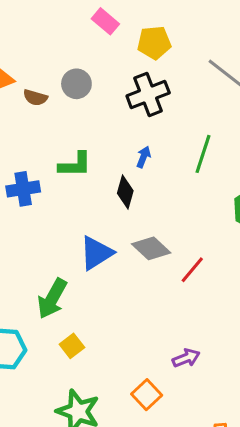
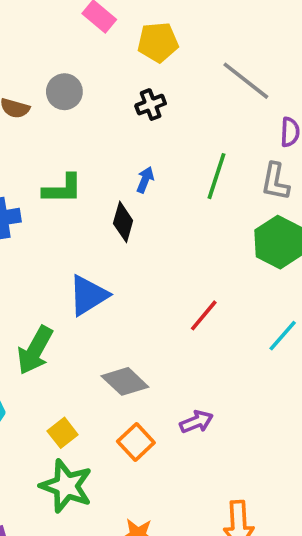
black cross: (148, 94) -> (151, 105), size x0.6
gray diamond: (151, 248) -> (125, 381), moved
yellow square: (72, 346) -> (63, 433), moved
orange square: (147, 395) -> (136, 442), moved

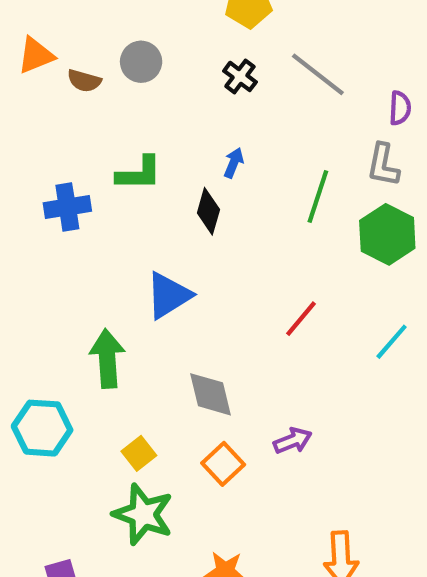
gray line: (246, 81) -> (318, 74), moved
black cross: (151, 105) -> (240, 76), turned -32
green line: (217, 176) -> (318, 196), moved
green arrow: (35, 350) -> (107, 359), turned 147
gray diamond: (125, 381) -> (211, 394), turned 33

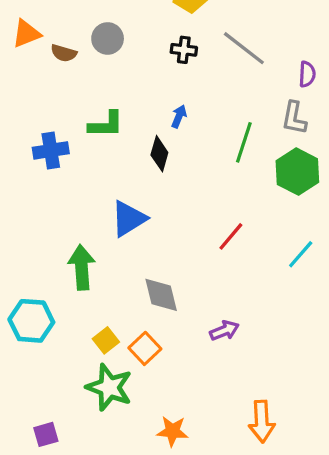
black cross: (240, 76) -> (184, 50), turned -30
orange square: (223, 464) -> (145, 348), moved

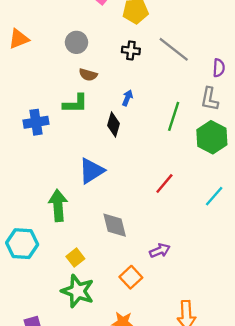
brown semicircle: (64, 53) -> (88, 75), moved
orange square: (145, 348) -> (131, 277), moved

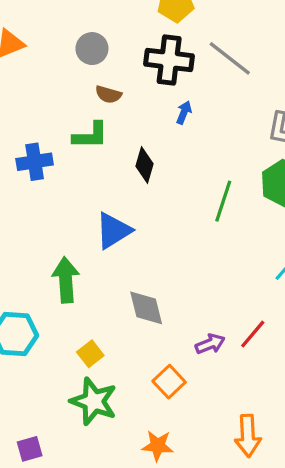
black cross: (131, 50) -> (169, 60), size x1.8
blue arrow: (127, 98) -> (184, 113), moved
green line: (174, 116) -> (223, 201), moved
red line: (164, 183) -> (253, 334), moved

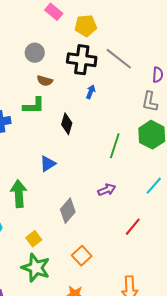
blue triangle: (113, 231) -> (48, 164), size x0.7
gray diamond: (146, 308) -> (68, 211), turned 55
purple arrow: (210, 344) -> (107, 190), moved

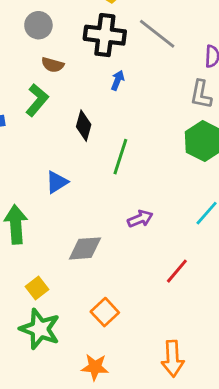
green L-shape: (34, 106) -> (37, 100), turned -50
green line: (115, 146) -> (120, 157), moved
gray diamond: (68, 211) -> (85, 248), turned 45

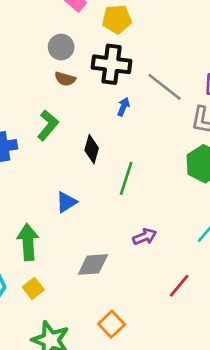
gray circle: (38, 25) -> (61, 47), moved
gray line: (157, 34) -> (165, 87), moved
brown semicircle: (53, 65) -> (65, 79), moved
yellow square: (37, 288) -> (33, 288), moved

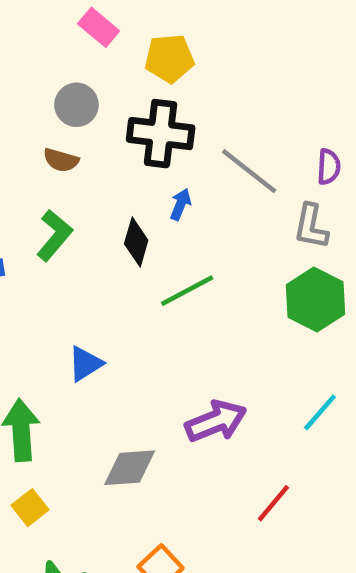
brown semicircle: (65, 79) -> (61, 160), moved
black diamond: (92, 149) -> (136, 242), moved
green line: (126, 178) -> (187, 291), moved, turned 44
purple arrow: (145, 237) -> (216, 421), size x1.5

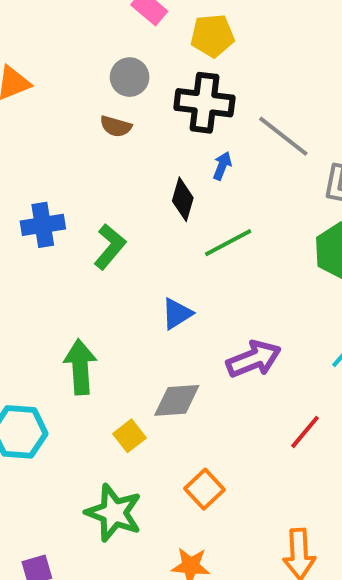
green L-shape: (54, 235) -> (110, 247), moved
blue triangle: (85, 364) -> (177, 314), moved
yellow square: (30, 508) -> (130, 436), moved

